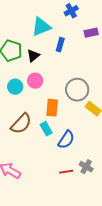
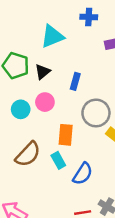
blue cross: (71, 11) -> (89, 17), turned 32
blue rectangle: (60, 45) -> (75, 81), moved

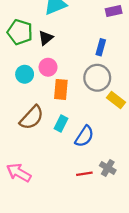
blue rectangle: (75, 81) -> (101, 47), moved
orange rectangle: (66, 135) -> (61, 89), moved
cyan rectangle: (58, 160) -> (61, 123), turned 56

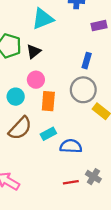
cyan circle: (25, 74) -> (16, 97), moved
cyan rectangle: (61, 123) -> (48, 134), turned 35
blue semicircle: (84, 136) -> (71, 146), turned -120

